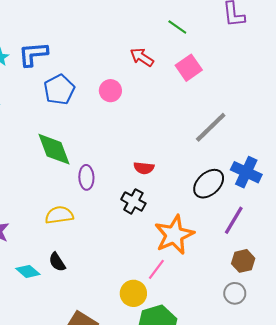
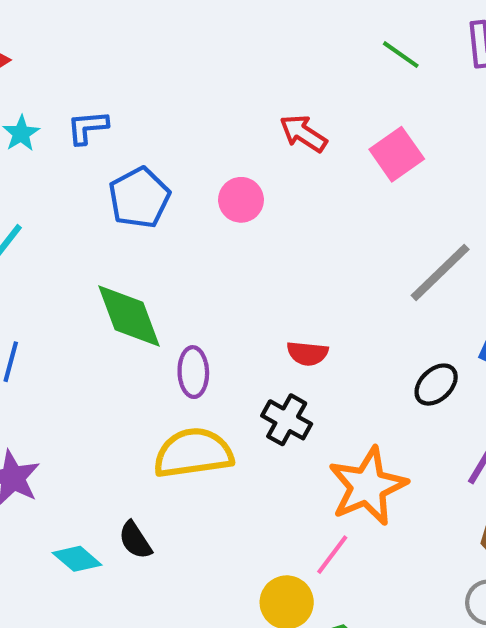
green line: (177, 27) -> (401, 55), moved
blue L-shape: (33, 54) -> (87, 127), size x0.7
black ellipse: (209, 184) -> (436, 385), size x0.7
yellow semicircle: (59, 215) -> (193, 453), moved, size x1.4

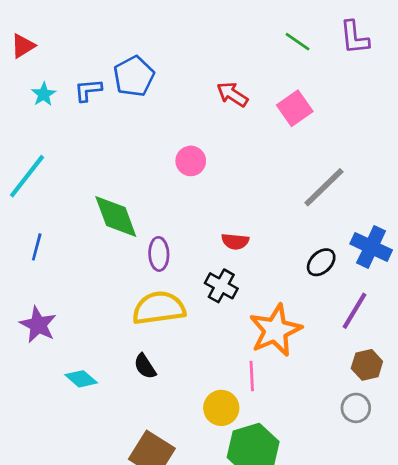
blue pentagon: (139, 198) -> (134, 76), moved
pink circle: (241, 200) -> (191, 161), moved
black semicircle: (135, 540) -> (145, 366), moved
pink line: (332, 555) -> (252, 376), turned -40

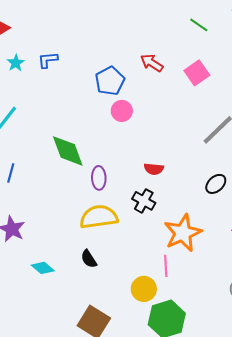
blue pentagon: (134, 76) -> (110, 81), moved

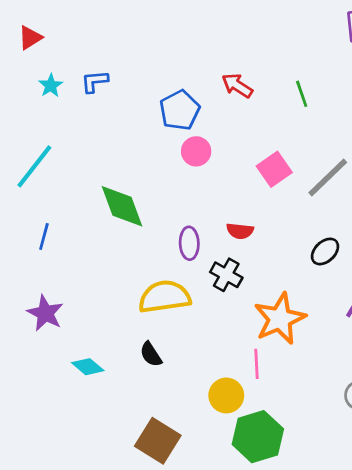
green line: (199, 25) -> (302, 94), moved, turned 36
pink square: (197, 73) -> (274, 169), moved
purple ellipse: (99, 178) -> (189, 243), moved

